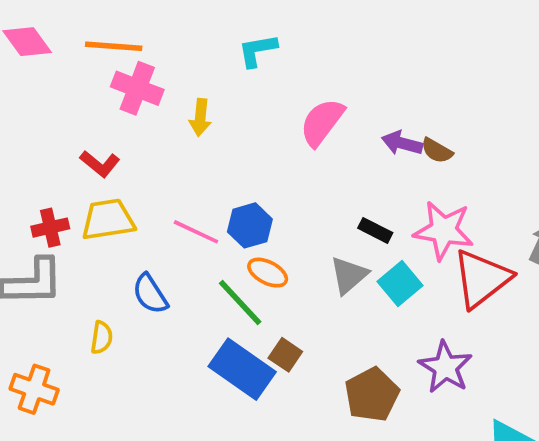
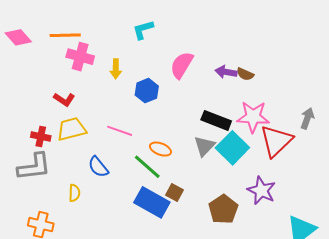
blue hexagon: (250, 225) -> (147, 91), moved
red cross: (50, 228) -> (41, 136), turned 30
black rectangle: (375, 230) -> (216, 120), size x1.6
cyan square: (400, 283) -> (232, 148), size x1.4

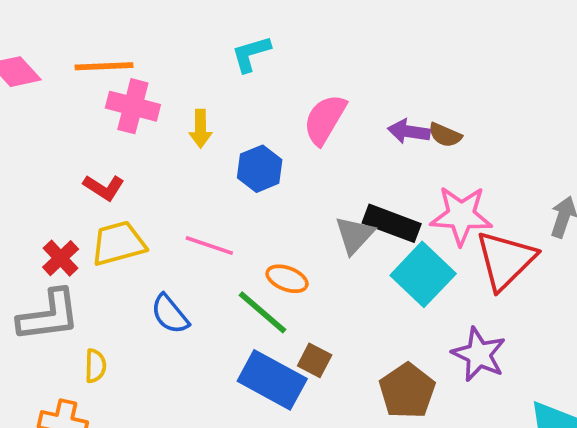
red cross: (41, 136) -> (61, 258), turned 36
gray triangle: (204, 146) -> (354, 235), moved
yellow semicircle: (74, 193) -> (95, 366), moved

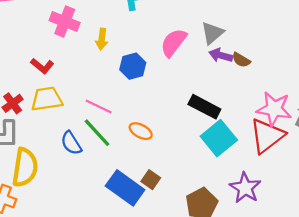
pink star: (461, 215) -> (274, 109), moved
gray triangle: (354, 235) -> (212, 33), moved
green line: (263, 312) -> (97, 133), moved
yellow semicircle: (95, 366) -> (25, 167), size x2.0

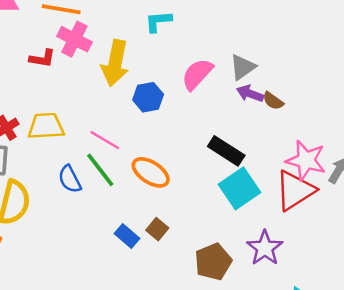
yellow arrow: (102, 39) -> (115, 63), size x1.8
red L-shape: (42, 66) -> (42, 58), moved, turned -35
orange ellipse: (141, 131) -> (151, 172), size x1.4
blue rectangle: (125, 188) -> (127, 236), size x0.6

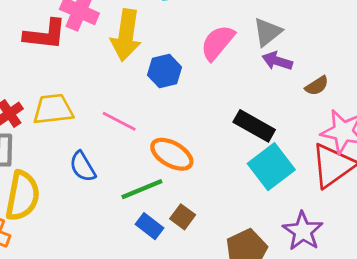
red L-shape: (42, 58) -> (45, 34), size x1.5
brown semicircle: (273, 101) -> (317, 86), moved, turned -65
green line: (100, 170) -> (142, 189), moved, turned -72

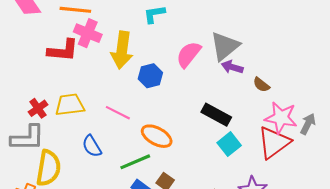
gray triangle: (267, 32) -> (225, 46), size x1.4
brown semicircle: (317, 86) -> (261, 85), turned 72
cyan square: (271, 167) -> (229, 144), size x0.7

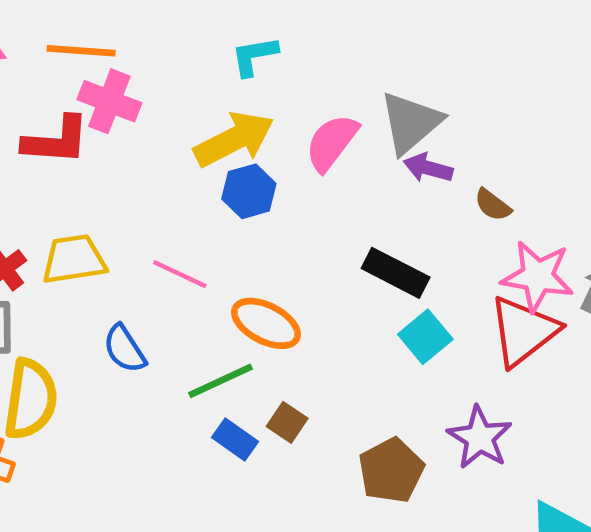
yellow arrow: (122, 50) -> (234, 139), moved, turned -123

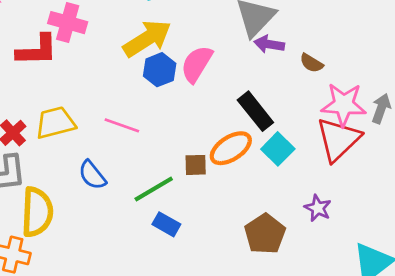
pink semicircle: (332, 143) -> (197, 64), moved
black rectangle: (396, 273) -> (255, 111), turned 30
orange ellipse: (266, 323) -> (231, 148), moved, turned -54
brown square: (287, 422) -> (196, 165), moved, turned -30
purple star: (480, 438) -> (318, 208), size x0.7

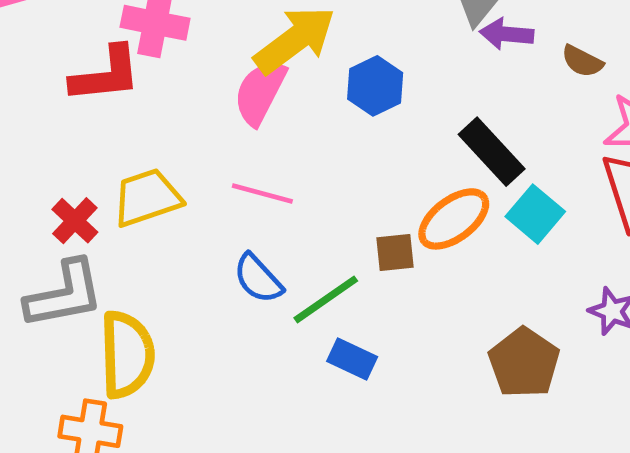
pink semicircle: (197, 64) -> (260, 92), moved
blue hexagon: (160, 70) -> (375, 86), moved
blue semicircle: (92, 175) -> (258, 279), moved

